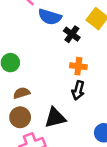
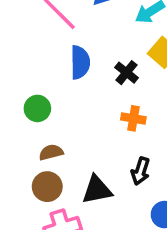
blue semicircle: (50, 17) -> (80, 62), moved, turned -110
black arrow: (78, 90) -> (141, 171), moved

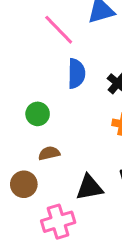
brown circle: (47, 187) -> (24, 184), moved

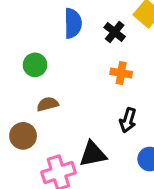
black triangle: (89, 187) -> (93, 154), moved

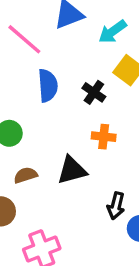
black arrow: (128, 120) -> (116, 206), moved
black triangle: (93, 154) -> (72, 170), moved

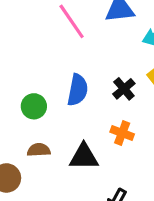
blue semicircle: (48, 86) -> (78, 90), moved

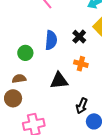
brown semicircle: (39, 150) -> (19, 79), moved

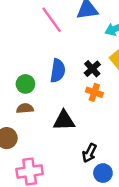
orange cross: (81, 64) -> (94, 92), moved
brown semicircle: (19, 79) -> (25, 108), moved

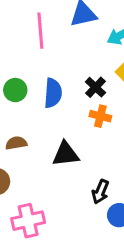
pink line: (52, 20) -> (40, 31), turned 36
green circle: (25, 84) -> (15, 90), moved

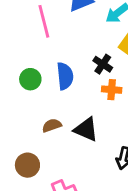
brown semicircle: (16, 143) -> (52, 125), moved
black triangle: (66, 154) -> (86, 129), turned 40

